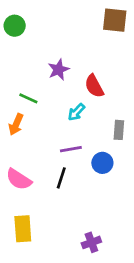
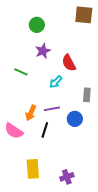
green circle: (15, 26) -> (37, 25), moved
orange arrow: (16, 124) -> (31, 113), moved
yellow rectangle: (23, 229) -> (33, 169), moved

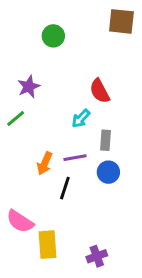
purple star: (43, 51) -> (29, 87), moved
green line: (21, 72) -> (16, 119), moved, turned -64
gray rectangle: (87, 95) -> (106, 140), moved
pink semicircle: (14, 131) -> (20, 221), moved

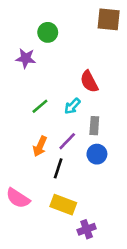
purple star: (29, 87) -> (26, 58), moved, turned 30
green line: (16, 119) -> (40, 106), moved
purple line: (75, 158) -> (67, 141), turned -36
yellow rectangle: (48, 245) -> (63, 205), moved, turned -65

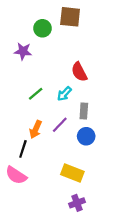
brown square: (109, 19) -> (70, 17), moved
black line: (58, 168) -> (23, 149), moved
yellow rectangle: (63, 205) -> (72, 173), moved

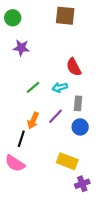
green circle: (42, 28) -> (13, 18), moved
cyan arrow: (64, 94) -> (60, 87), turned 32
purple cross: (77, 203) -> (82, 184), moved

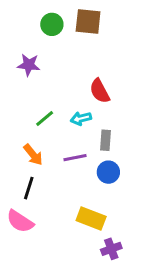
green circle: (13, 18) -> (52, 24), moved
purple line: (56, 116) -> (75, 158), turned 35
orange arrow: (33, 121) -> (33, 155), moved, turned -63

